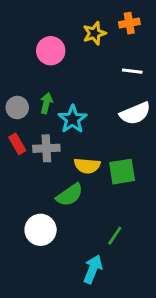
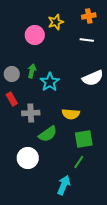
yellow star: (94, 33) -> (56, 22), moved
white line: (132, 71) -> (87, 40), moved
gray cross: (46, 148) -> (31, 113), moved
yellow semicircle: (87, 166) -> (71, 114), moved
green square: (122, 172) -> (84, 139), moved

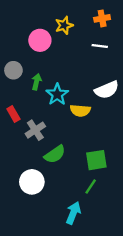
gray circle: (12, 74) -> (13, 70), moved
gray cross: (31, 113) -> (35, 130), turned -30
yellow semicircle: (71, 114) -> (80, 111), moved

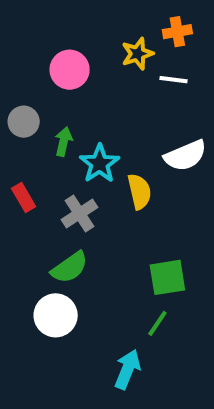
yellow star: (64, 25) -> (137, 54), moved
yellow semicircle: (80, 111) -> (139, 192), turned -108
gray cross: (35, 130) -> (80, 213), moved
green semicircle: (55, 154) -> (70, 267), moved

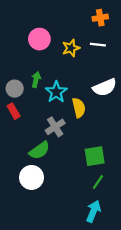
yellow star: (137, 54) -> (71, 48), moved
gray circle: (24, 122) -> (15, 89), moved
gray cross: (80, 213) -> (55, 127), moved
green line: (157, 323) -> (98, 182), moved
cyan arrow: (127, 369) -> (93, 211), moved

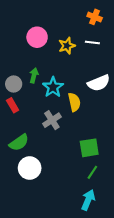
orange cross: (100, 18) -> (95, 17), turned 32
green semicircle: (39, 150) -> (19, 143), moved

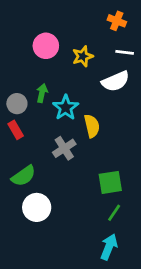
white line: (92, 43) -> (125, 52), moved
white semicircle: (99, 83) -> (116, 81), moved

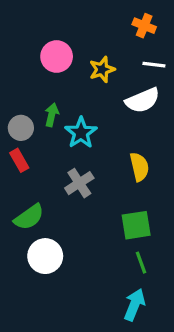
yellow semicircle: (92, 126) -> (139, 167), moved
green line: (114, 213) -> (141, 263), turned -54

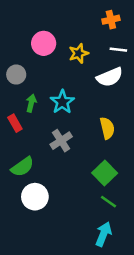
orange cross: (144, 26) -> (111, 20), turned -35
green arrow: (52, 115) -> (31, 103), moved
gray circle: (21, 128) -> (16, 75), moved
green square: (136, 225) -> (105, 173), turned -35
green line: (141, 263) -> (108, 202), turned -35

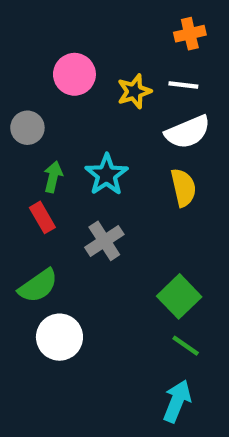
white line: (118, 50) -> (183, 85), moved
red rectangle: (15, 123) -> (42, 217), moved
yellow semicircle: (107, 128) -> (183, 188), moved

